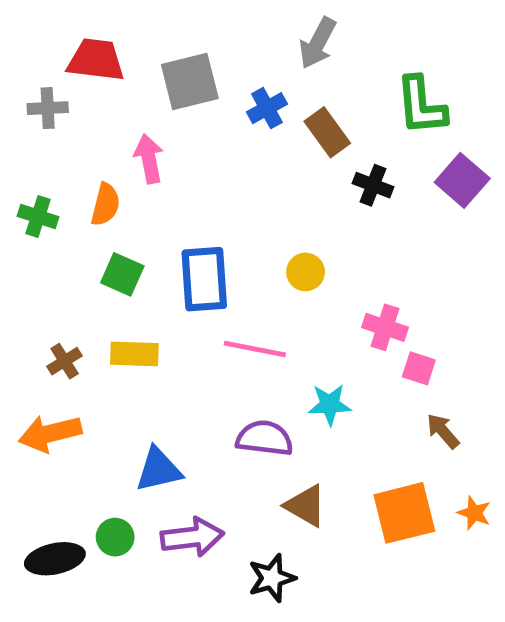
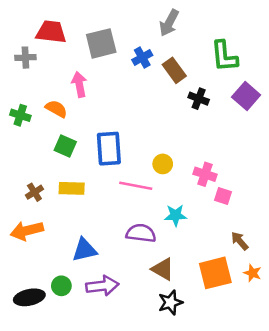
orange semicircle: (105, 204) -> (56, 109), turned -75
yellow circle: (306, 272) -> (163, 164), moved
brown arrow: (443, 431) -> (240, 241), moved
black star: (272, 578) -> (170, 302), moved

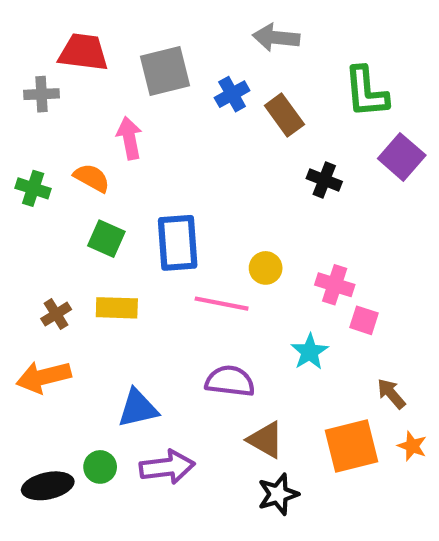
gray arrow: (169, 23) -> (276, 38), turned 68
black cross: (199, 99) -> (324, 180), moved
cyan star: (176, 215) -> (310, 352), moved, turned -30

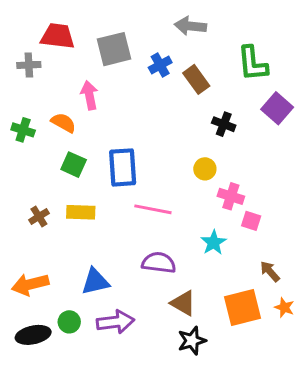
yellow circle: (266, 268) -> (205, 169), moved
orange arrow: (44, 377) -> (30, 284), moved

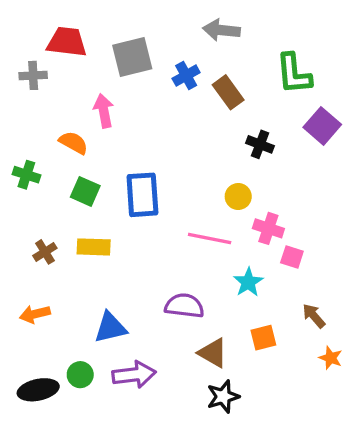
green cross: (23, 130) -> (26, 175), moved
pink line: (153, 209) -> (210, 239), moved
orange arrow: (30, 284) -> (35, 314), moved, size x0.7
orange square: (242, 307) -> (263, 338), moved, size x0.6

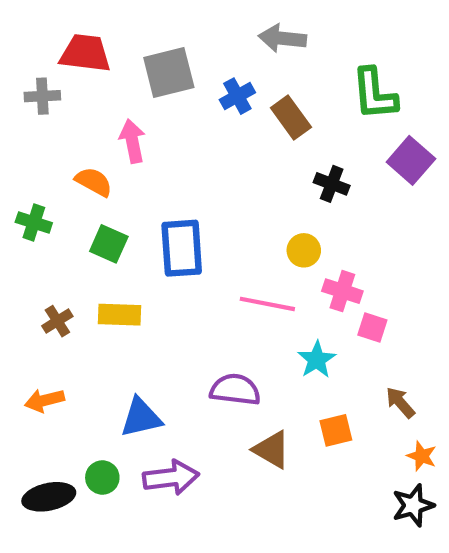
black star: (223, 397) -> (413, 505), moved

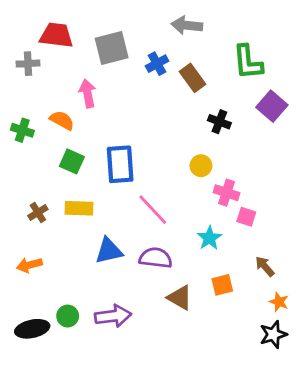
green cross: (34, 222) -> (22, 130), moved
pink line: (267, 304) -> (153, 210), moved, turned 36
blue triangle: (141, 418) -> (109, 251), moved

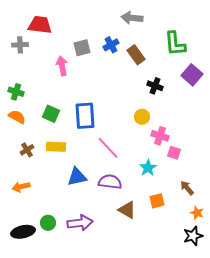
gray square: (112, 48) -> (82, 48), moved, size x0.7
orange semicircle: (62, 120) -> (17, 117), moved

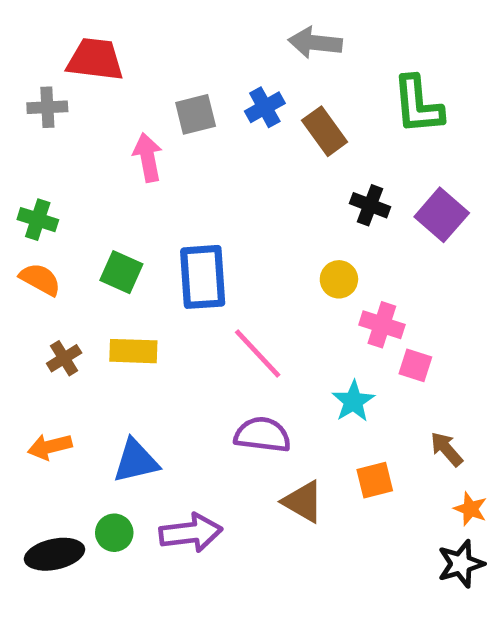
purple square: (192, 75) -> (442, 215), moved
blue triangle: (77, 177) -> (136, 461), moved

